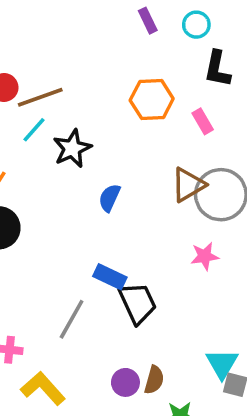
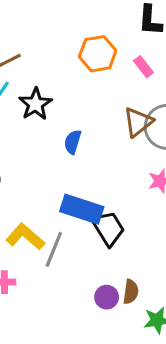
blue rectangle: (110, 277) -> (82, 209), size x1.5
yellow L-shape: (43, 388) -> (25, 237), moved

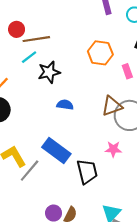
blue semicircle: (73, 142) -> (65, 105), turned 63
black trapezoid: (108, 228) -> (87, 172), moved

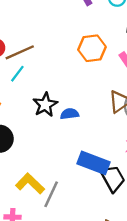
black star: (49, 72) -> (45, 105), moved
blue rectangle: (56, 150) -> (93, 163), moved

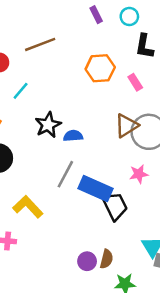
brown line: (20, 52) -> (40, 44), moved
gray line: (51, 194) -> (65, 174), moved

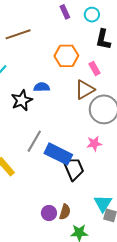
brown triangle: (126, 126) -> (85, 90), moved
blue semicircle: (73, 136) -> (42, 87), moved

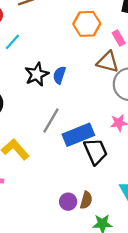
blue semicircle: (42, 87) -> (59, 75), moved, turned -70
brown triangle: (85, 90) -> (108, 62), turned 45
blue rectangle: (58, 154) -> (78, 135), turned -48

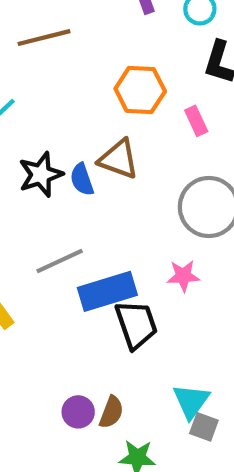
brown triangle: (108, 62) -> (119, 159), moved
blue semicircle: (59, 75) -> (82, 179), turned -42
gray line: (51, 120) -> (60, 261), turned 30

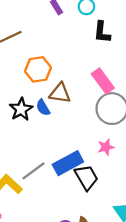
orange hexagon: (140, 90) -> (38, 69), moved
pink rectangle: (196, 121) -> (103, 81), moved, size x1.6
gray line: (60, 261) -> (33, 171), moved

